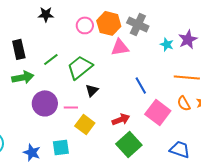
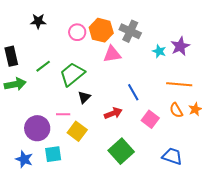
purple circle: (45, 103) -> (37, 128), moved
pink square: (158, 112) -> (150, 119), size x0.7
red arrow: (121, 119) -> (113, 113), moved

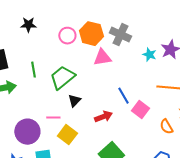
green line: (43, 66) -> (33, 70), turned -63
orange semicircle: (176, 110) -> (166, 127), moved
pink square: (150, 119) -> (140, 110), moved

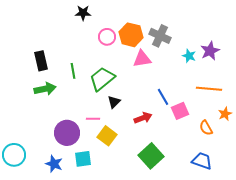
black star: (28, 25) -> (83, 13), moved
pink square: (140, 110) -> (180, 111), turned 30

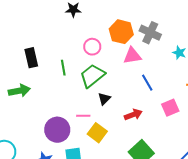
pink circle: (107, 37) -> (92, 47), moved
green arrow: (45, 89) -> (19, 91), moved
blue line: (163, 97) -> (147, 83), moved

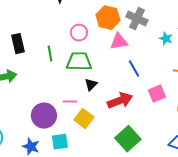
green trapezoid: (92, 76) -> (79, 62), turned 40
red arrow: (133, 115) -> (120, 101), size x1.4

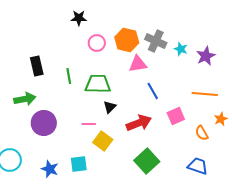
pink circle: (79, 33) -> (97, 43), moved
cyan star: (166, 39) -> (181, 49), moved
purple circle: (44, 116) -> (44, 123), moved

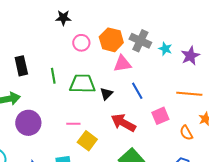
black triangle: (110, 107) -> (106, 94), moved
red arrow: (139, 123) -> (123, 123), turned -130

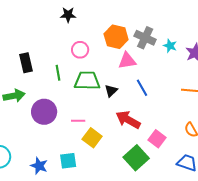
pink circle: (81, 43) -> (80, 50), moved
pink square: (160, 116) -> (157, 139), moved, turned -30
purple circle: (28, 123) -> (44, 112), moved

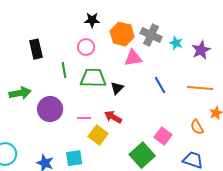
black star: (68, 15) -> (92, 20), moved
black rectangle: (26, 63) -> (36, 49), moved
blue line: (142, 88) -> (160, 85), moved
red arrow: (128, 120) -> (113, 117), moved, size x0.7

